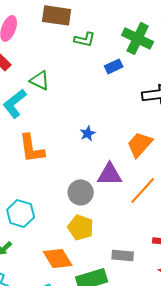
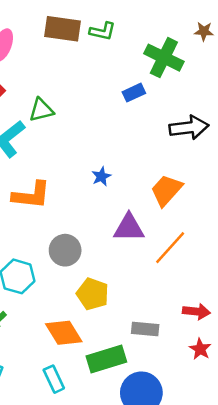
green L-shape: (85, 39) -> (103, 31), moved
green triangle: (40, 80) -> (41, 110), turned -40
orange L-shape: (32, 148) -> (31, 195), turned -76
gray circle: (81, 192) -> (65, 250), moved

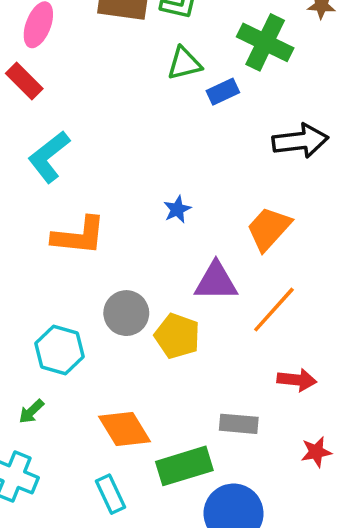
green triangle: (41, 110) -> (184, 63), moved
yellow pentagon: (93, 294) -> (177, 336), moved
red arrow: (196, 311) -> (297, 380), moved
red star: (200, 349) -> (316, 452), turned 30

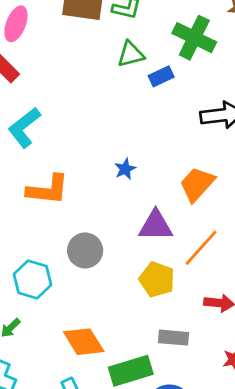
yellow pentagon: (177, 336) -> (157, 280), moved

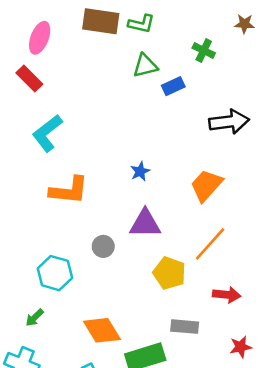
green cross: (194, 38) -> (204, 51), size x0.6
purple triangle: (156, 226) -> (145, 224), moved
gray circle: (85, 250) -> (103, 246), size x0.7

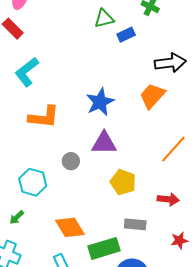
blue star: (140, 171) -> (100, 102), size x1.8
orange trapezoid: (206, 185) -> (152, 96), moved
orange line: (210, 244) -> (173, 149), moved

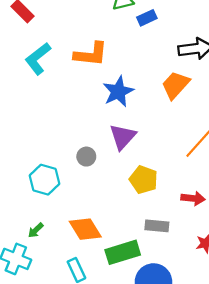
orange L-shape: (44, 117) -> (91, 54), moved
purple triangle: (104, 143) -> (123, 137), turned -48
green arrow: (17, 217) -> (36, 230), moved

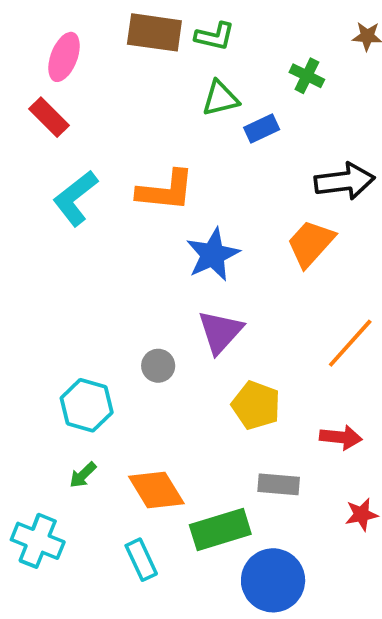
green arrow: (36, 230) -> (83, 475), moved

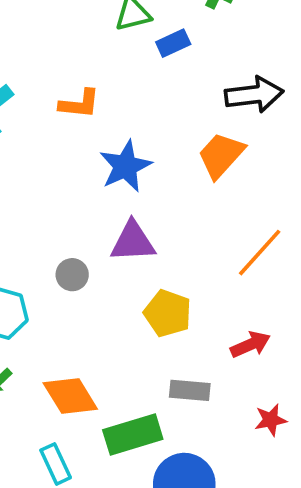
orange L-shape: (166, 191) -> (79, 104), size x0.7
purple triangle: (220, 332) -> (133, 242), turned 45
red arrow: (341, 437) -> (250, 344), turned -30

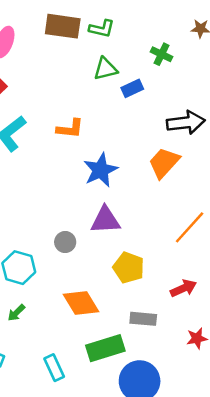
orange diamond: (70, 396) -> (81, 303), moved

